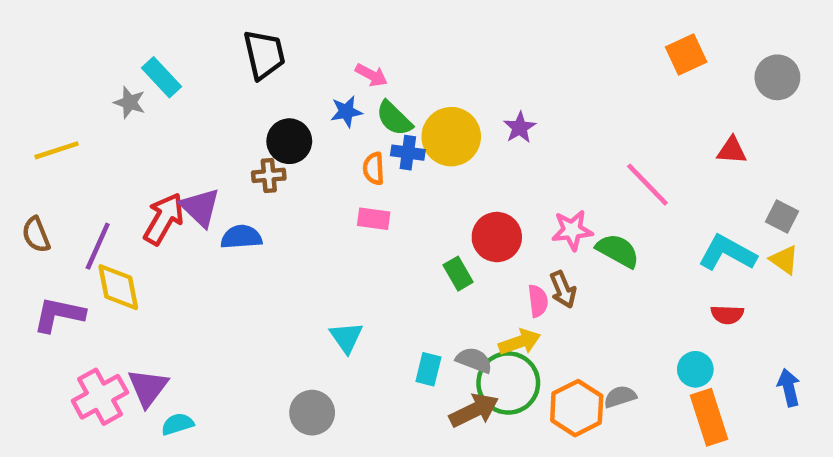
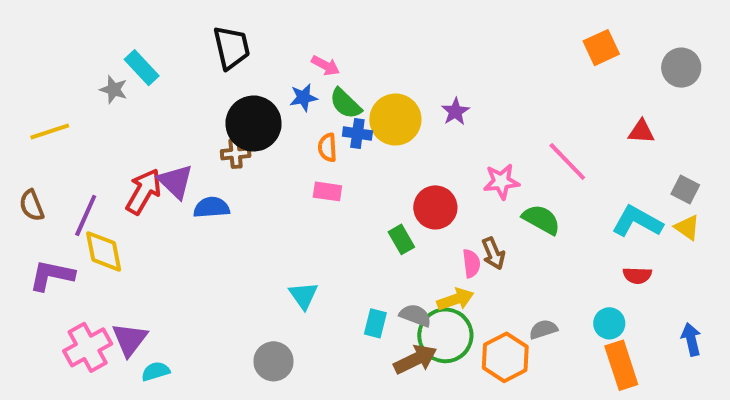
black circle: (289, 141) -> (254, 124), size x1.4
pink star: (572, 230) -> (501, 181), moved
gray semicircle: (620, 397) -> (543, 329), moved

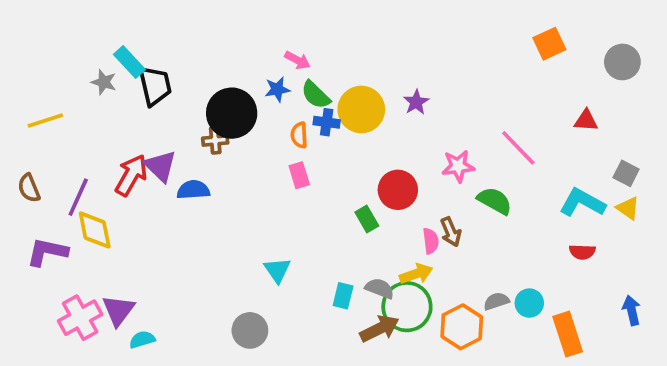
black trapezoid: (232, 48) -> (155, 86), moved
pink rectangle: (327, 191) -> (299, 175), turned 65
cyan circle: (609, 323) -> (529, 303), moved

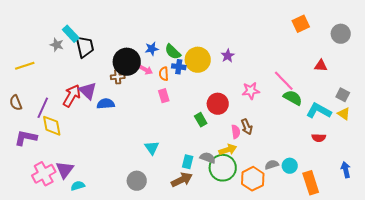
pink arrow: (297, 60) -> (146, 70), moved
green semicircle: (495, 201) -> (293, 98), moved
brown arrow: (380, 329) -> (182, 180), moved

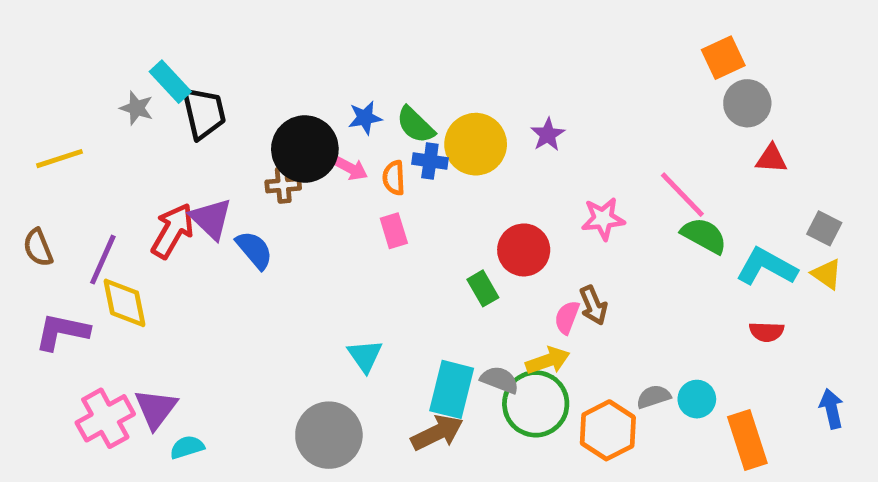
gray circle: (341, 34) -> (747, 103), moved
blue semicircle: (106, 104) -> (254, 250), turned 54
pink semicircle: (236, 132) -> (567, 317), turned -152
cyan rectangle: (188, 162) -> (452, 389), size x1.6
gray circle: (137, 181) -> (329, 435), size x1.4

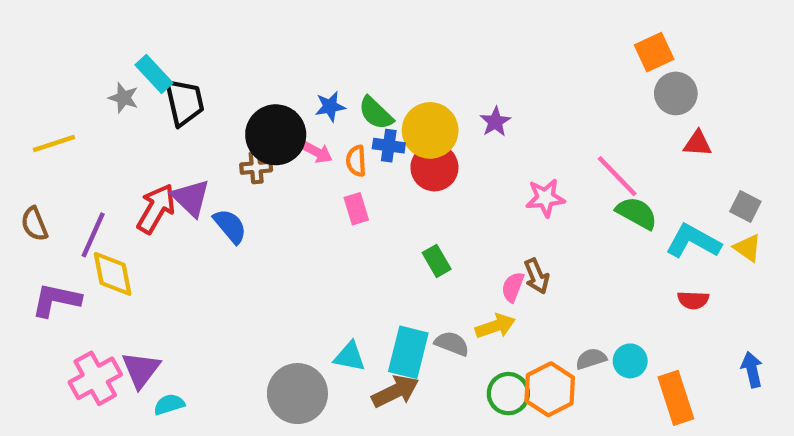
red circle: (524, 250) -> (434, 167), moved
cyan triangle: (365, 356) -> (350, 357), moved, turned -44
green circle: (536, 404) -> (508, 394), moved, size x0.7

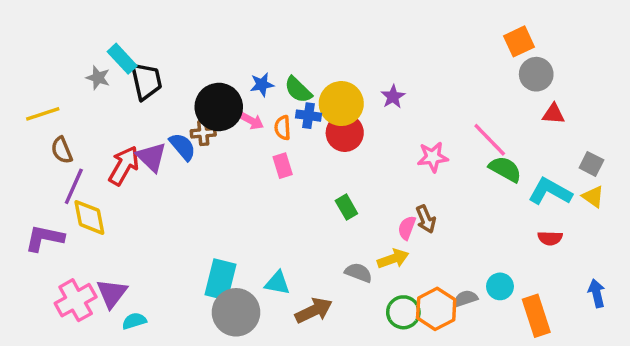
brown semicircle: (34, 224) -> (62, 150), moved
blue semicircle: (230, 226) -> (183, 147), moved
cyan rectangle: (408, 352) -> (220, 280), moved
gray semicircle: (591, 359) -> (465, 298), moved

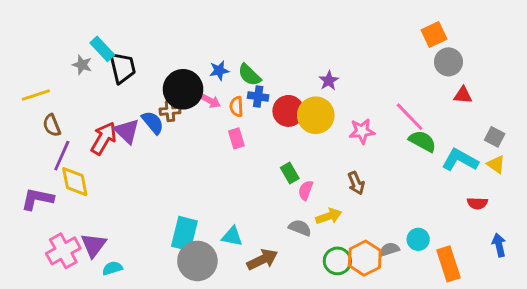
yellow circle: (341, 104) -> (316, 115), moved
pink semicircle: (407, 228) -> (306, 190), moved
red semicircle: (550, 238) -> (477, 203), moved

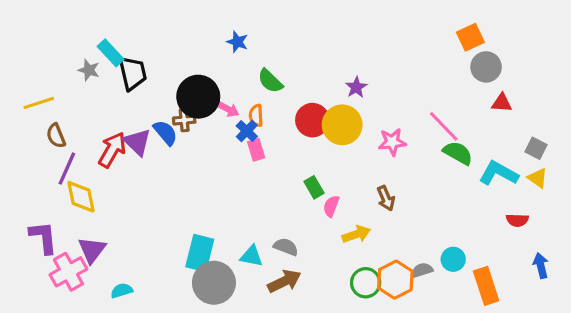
blue star: (219, 71) -> (237, 42), moved, turned 30
blue cross: (258, 97) -> (247, 131), moved, turned 36
purple L-shape: (37, 199) -> (43, 237), moved, turned 72
gray semicircle: (300, 228) -> (286, 247), moved
purple triangle: (94, 245) -> (92, 250), moved

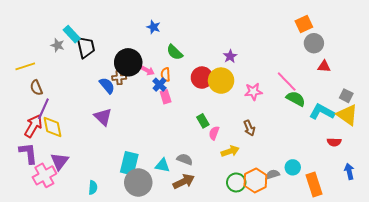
purple triangle: (137, 142) -> (103, 117), moved
red arrow: (112, 150) -> (33, 126), moved
yellow triangle: (538, 178) -> (347, 115), size x1.6
cyan semicircle: (122, 291) -> (93, 188), moved, turned 112

